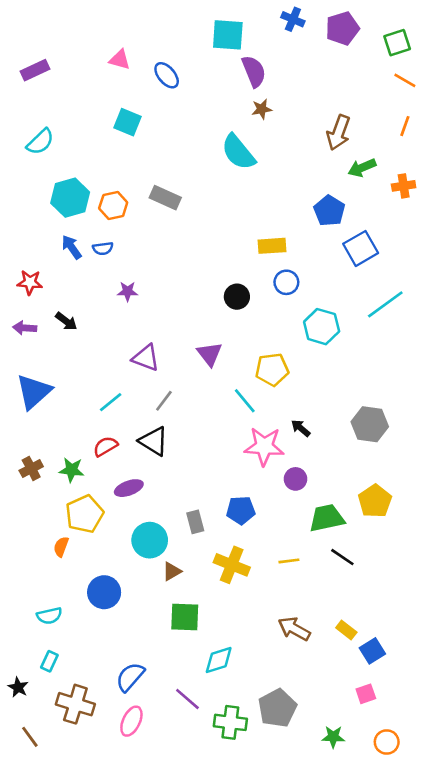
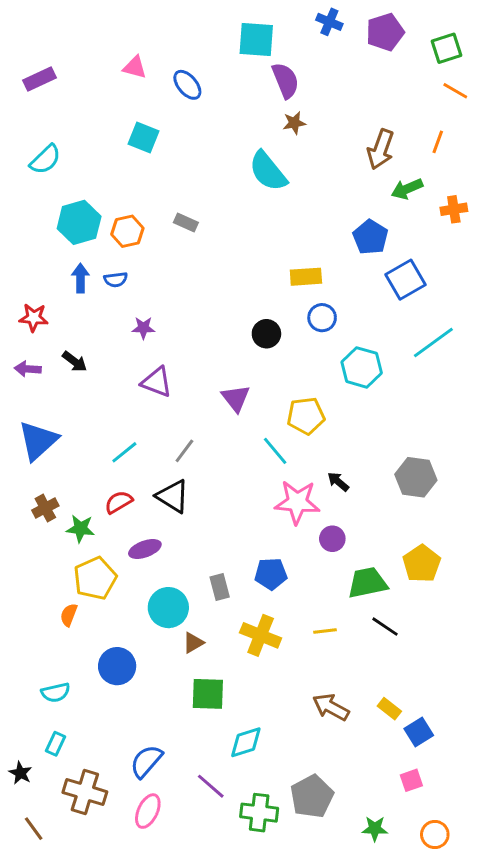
orange line: (405, 126) -> (438, 142), moved
gray rectangle: (165, 198) -> (186, 222), size x0.7
blue arrow: (72, 247) -> (80, 278), turned 35
purple triangle: (146, 358) -> (157, 382), moved
brown cross: (31, 469) -> (45, 508), moved

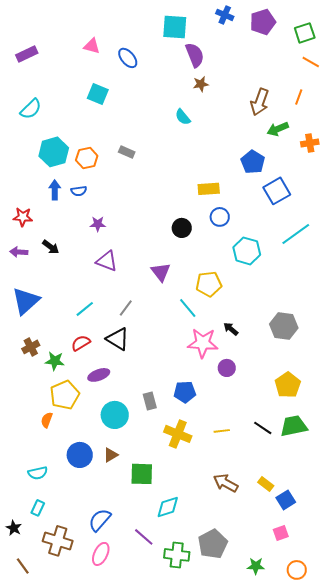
cyan semicircle: (268, 171) -> (183, 117), size x0.6
green trapezoid: (367, 583) -> (294, 426), moved
brown triangle: (193, 643) -> (111, 455), moved

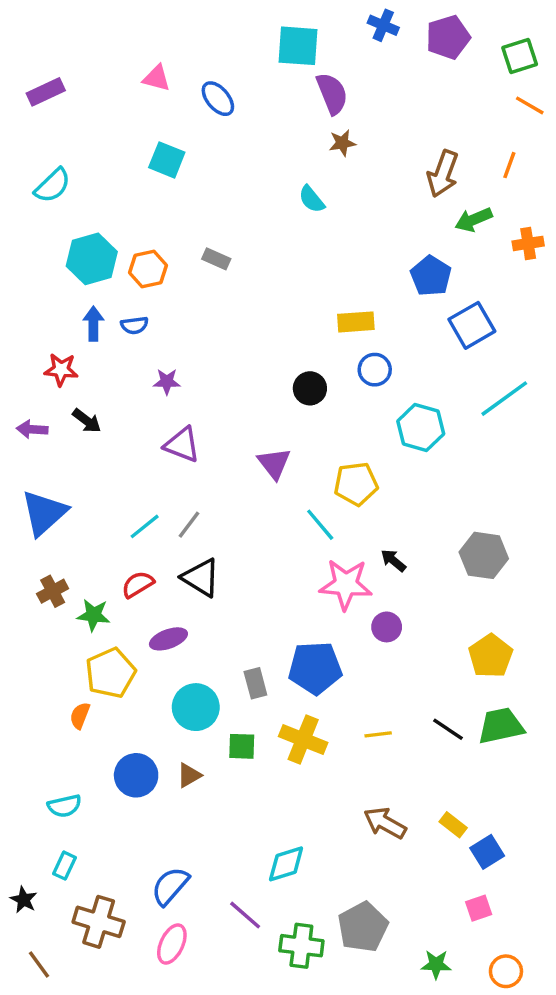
red star: (23, 217) -> (61, 370), moved
gray line: (126, 308) -> (189, 525), moved
blue pentagon: (185, 392) -> (315, 668), size x1.4
green square: (142, 474) -> (242, 746), moved, size x0.7

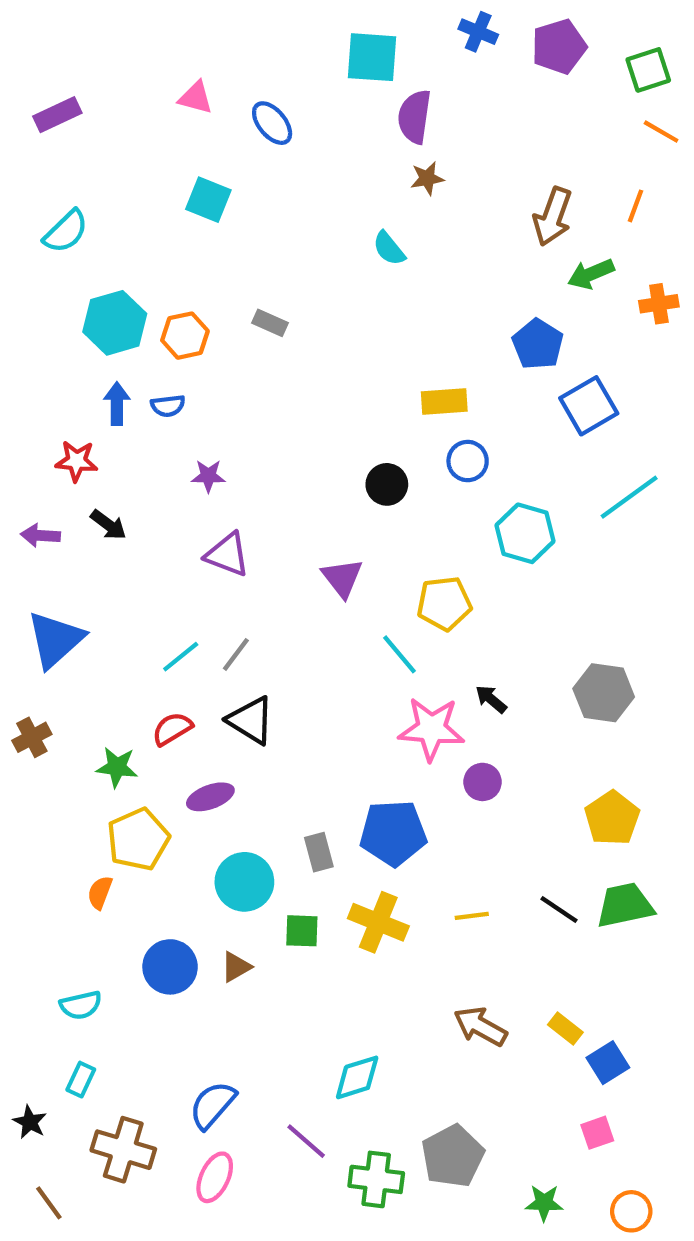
purple semicircle: (332, 94) -> (414, 117), turned -150
brown cross: (53, 591) -> (32, 737), moved

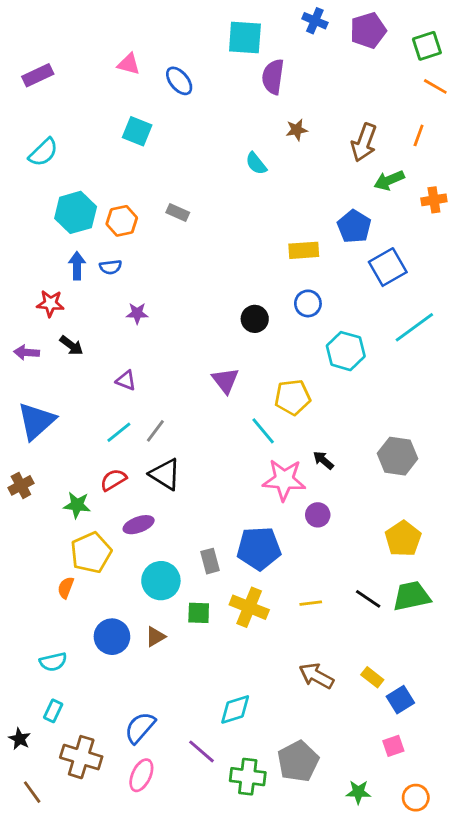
brown star: (427, 178) -> (297, 130), moved
yellow rectangle: (444, 402) -> (304, 250), moved
purple triangle: (227, 555) -> (126, 380), moved, size x0.7

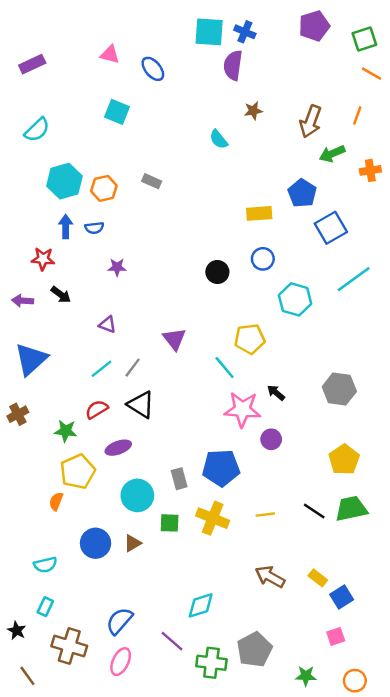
blue cross: (315, 21) -> (245, 32), moved
purple triangle: (225, 380) -> (174, 339), moved

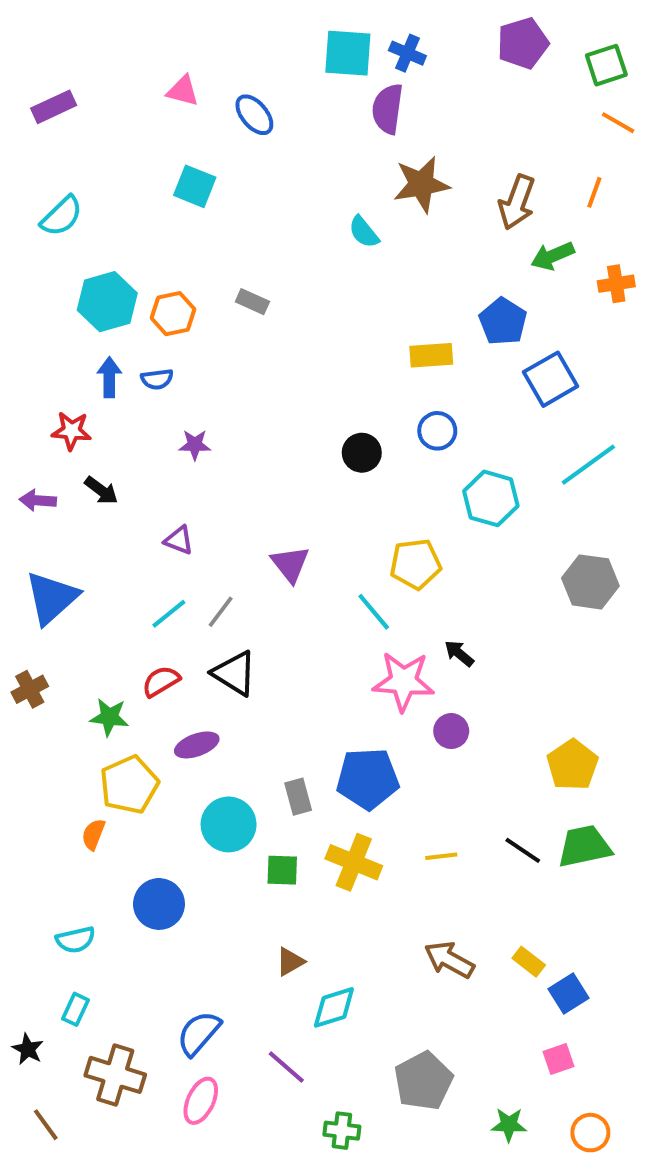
brown star: (253, 111) -> (421, 184), size x1.8
gray hexagon: (339, 389) -> (590, 582), moved
brown triangle: (133, 543) -> (290, 962), moved
green cross: (211, 663) -> (342, 1131), moved, size x0.7

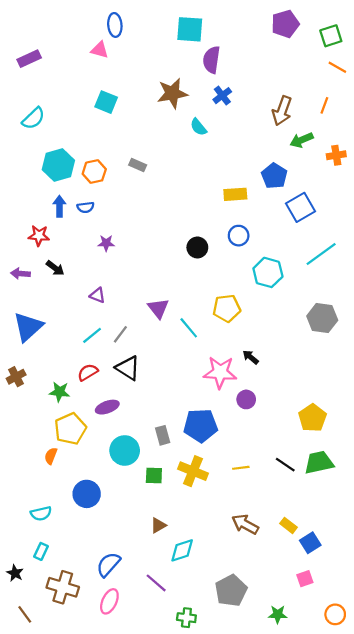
blue cross: (407, 53) -> (222, 96), moved, turned 30
blue ellipse: (254, 115) -> (115, 25), moved, turned 35
brown star: (421, 184) -> (172, 93), moved
cyan line: (374, 612) -> (189, 328), moved
orange circle: (590, 1133) -> (335, 614), moved

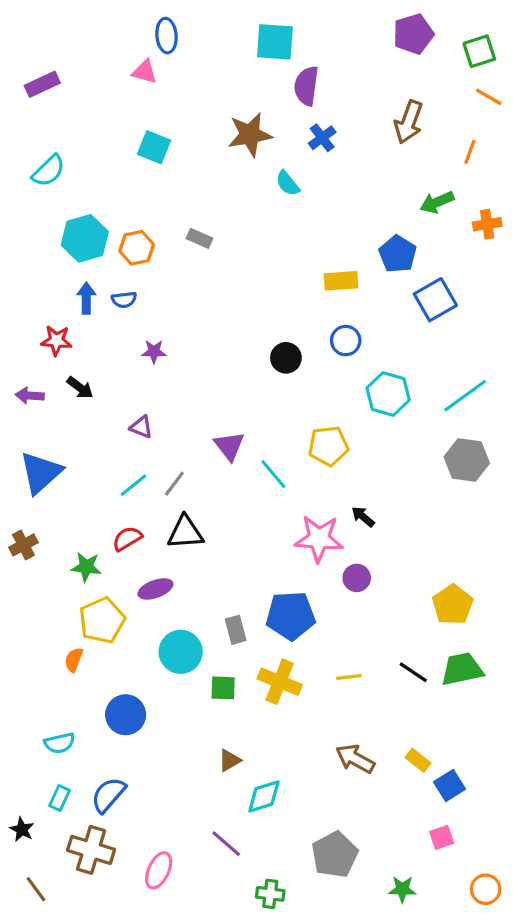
brown arrow: (282, 111) -> (409, 122), moved
cyan line: (321, 254) -> (465, 396), moved
black triangle: (128, 368) -> (185, 532), turned -36
blue semicircle: (108, 564) -> (108, 795), moved

